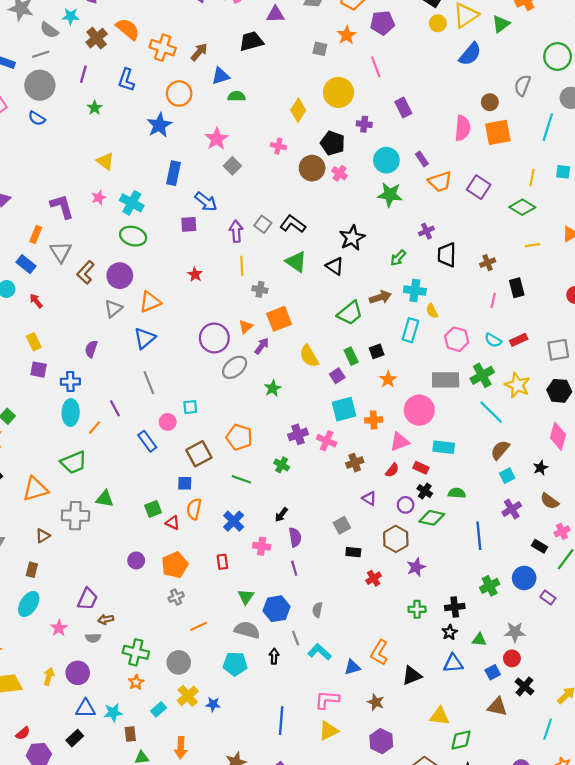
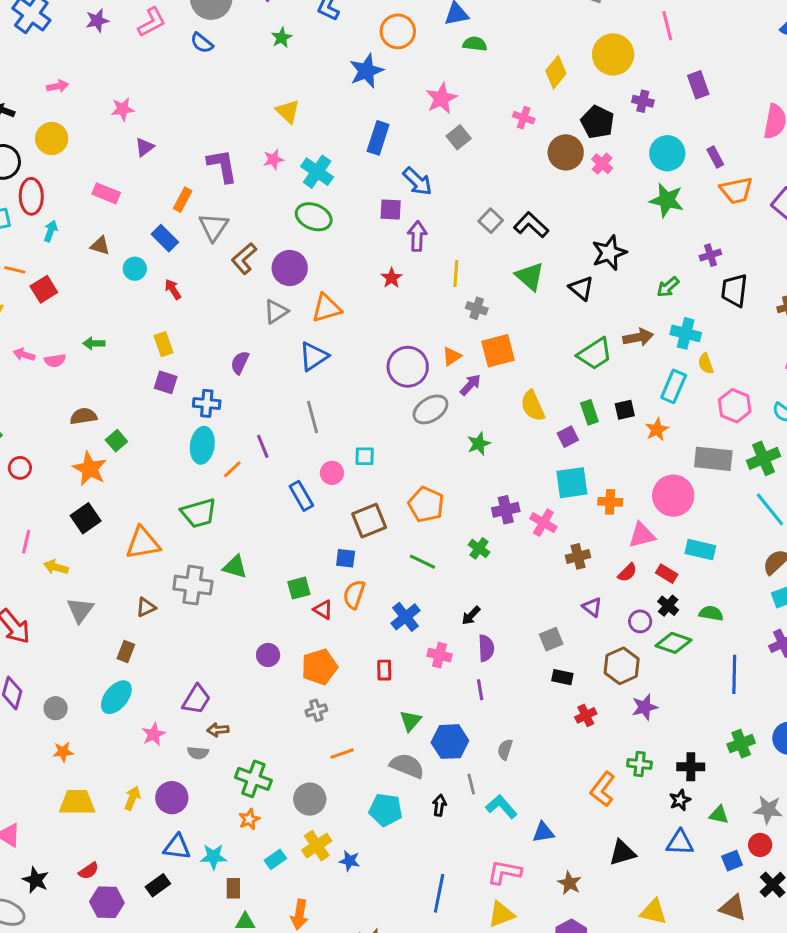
purple arrow: (236, 231) -> (417, 236), moved
orange star: (388, 379) -> (657, 430), moved
orange L-shape: (379, 652) -> (603, 789), moved

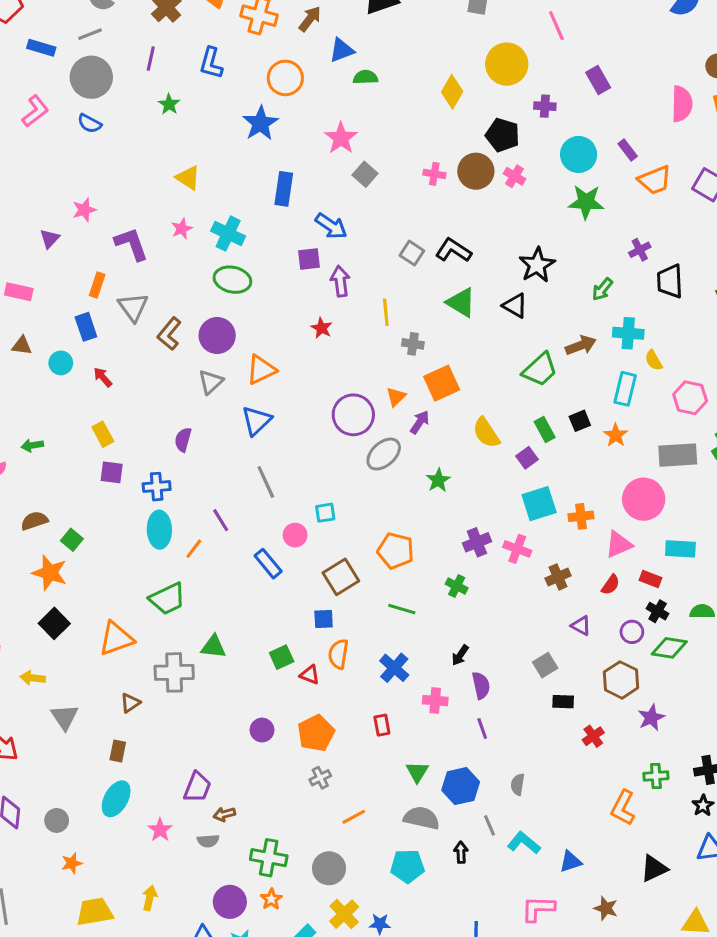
pink star: (123, 109) -> (84, 210), moved
pink cross: (524, 118) -> (434, 174), moved
blue rectangle: (165, 238) -> (86, 327), turned 36
purple circle: (172, 798) -> (230, 902), moved

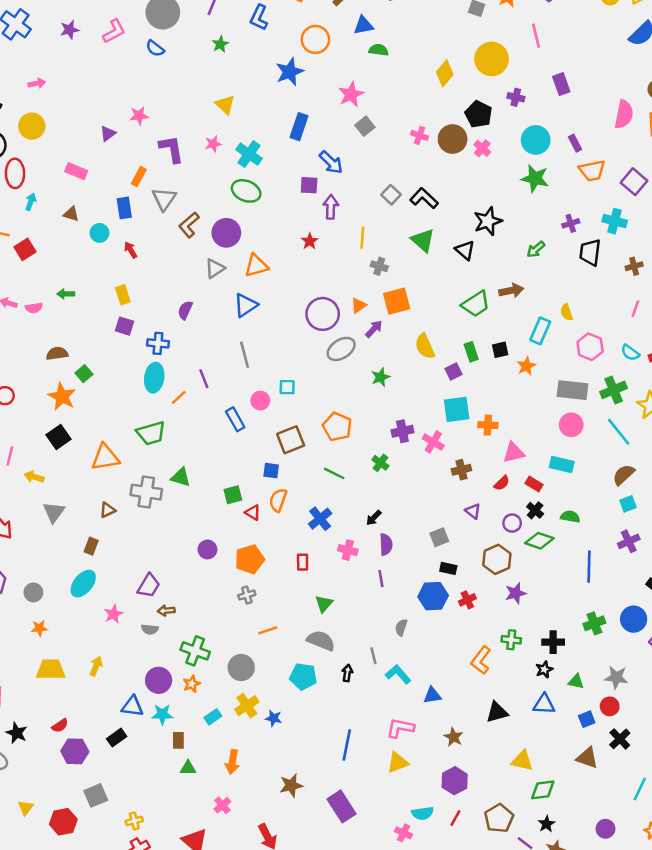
cyan cross: (628, 333) -> (615, 221), moved
pink circle: (644, 499) -> (571, 425), moved, size x0.7
blue hexagon: (461, 786) -> (433, 596), moved

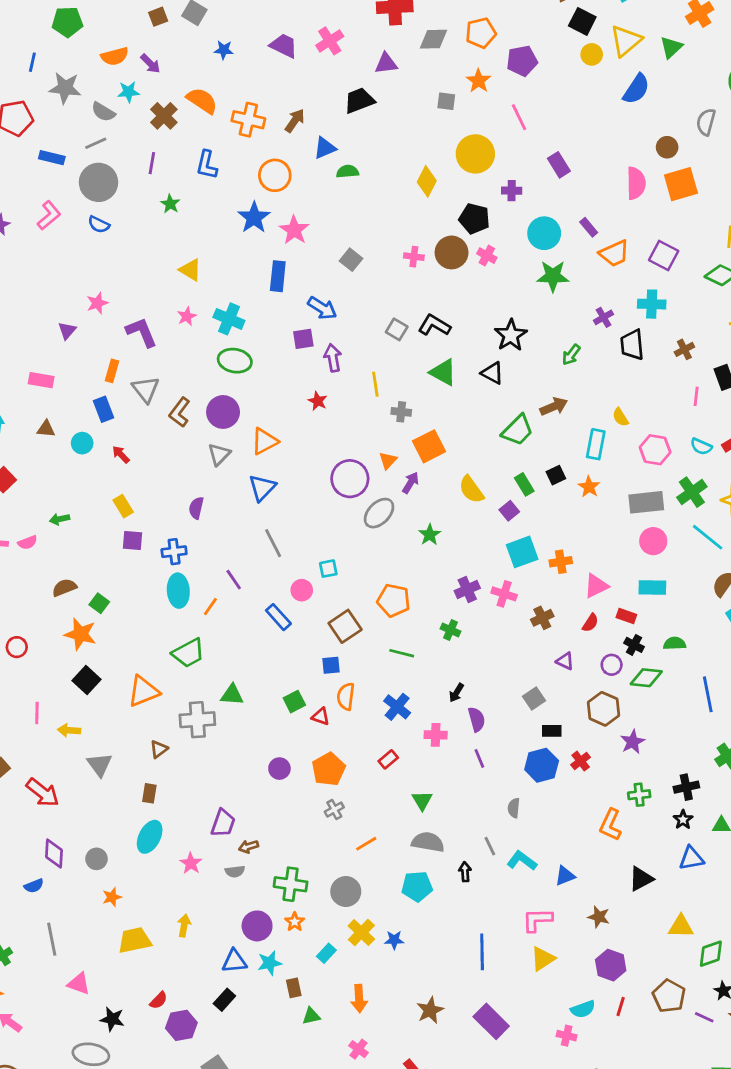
pink star: (351, 94) -> (294, 230), moved
red rectangle: (303, 562) -> (388, 759), turned 63

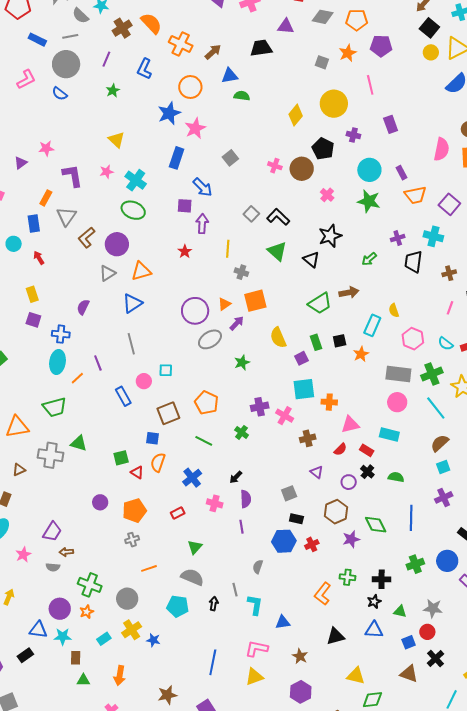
pink cross: (487, 256) -> (327, 195), moved
green diamond: (646, 678) -> (376, 525), moved, turned 45
cyan L-shape: (522, 861) -> (255, 605), turned 50

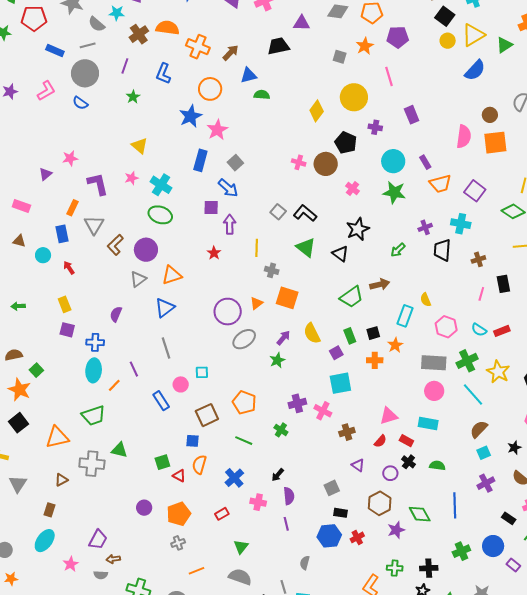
orange semicircle: (151, 23) -> (168, 28), turned -35
gray square: (230, 158) -> (235, 163), moved
orange square: (255, 301) -> (287, 298), turned 35
purple arrow: (237, 323) -> (283, 338), moved
orange cross: (329, 402) -> (375, 360), moved

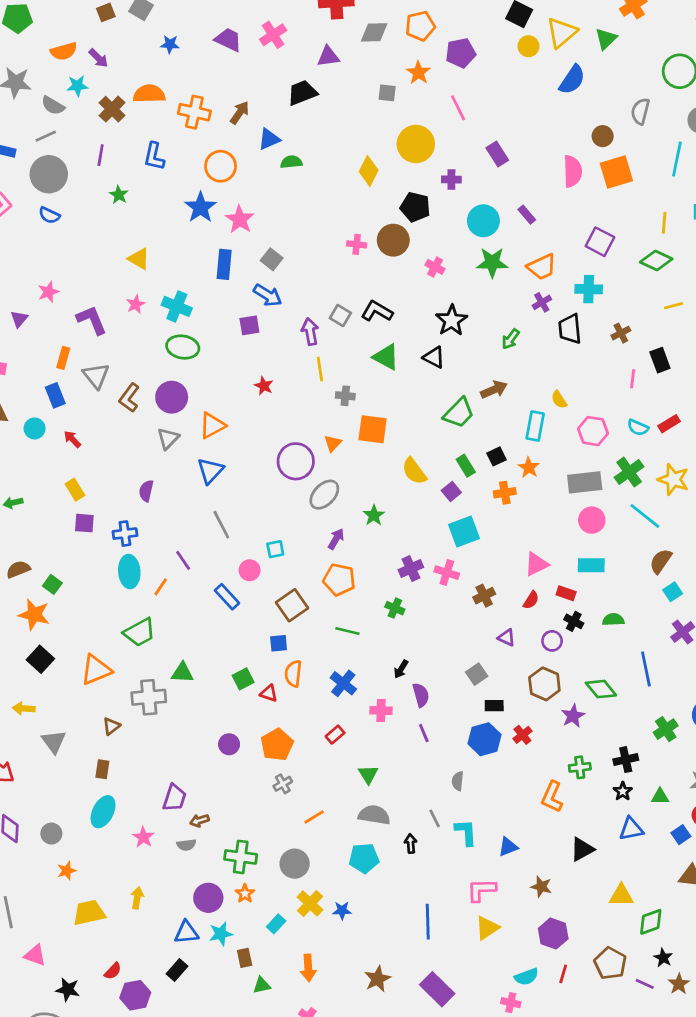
orange trapezoid: (440, 184) -> (542, 267), moved
purple arrow: (230, 224) -> (310, 332), moved
purple arrow: (283, 338) -> (336, 539), moved

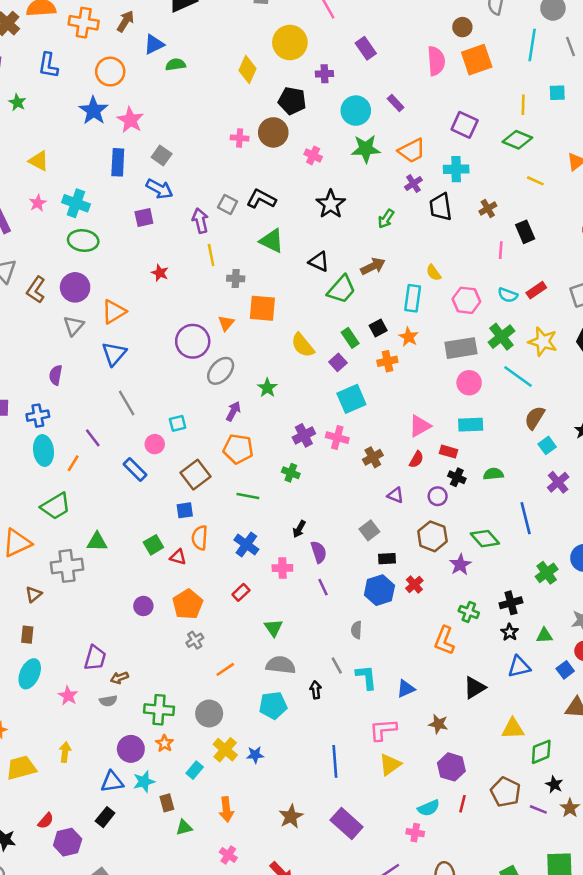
yellow line: (673, 306) -> (535, 181), turned 42
black triangle: (434, 357) -> (319, 262), moved
green cross: (580, 767) -> (469, 612), turned 30

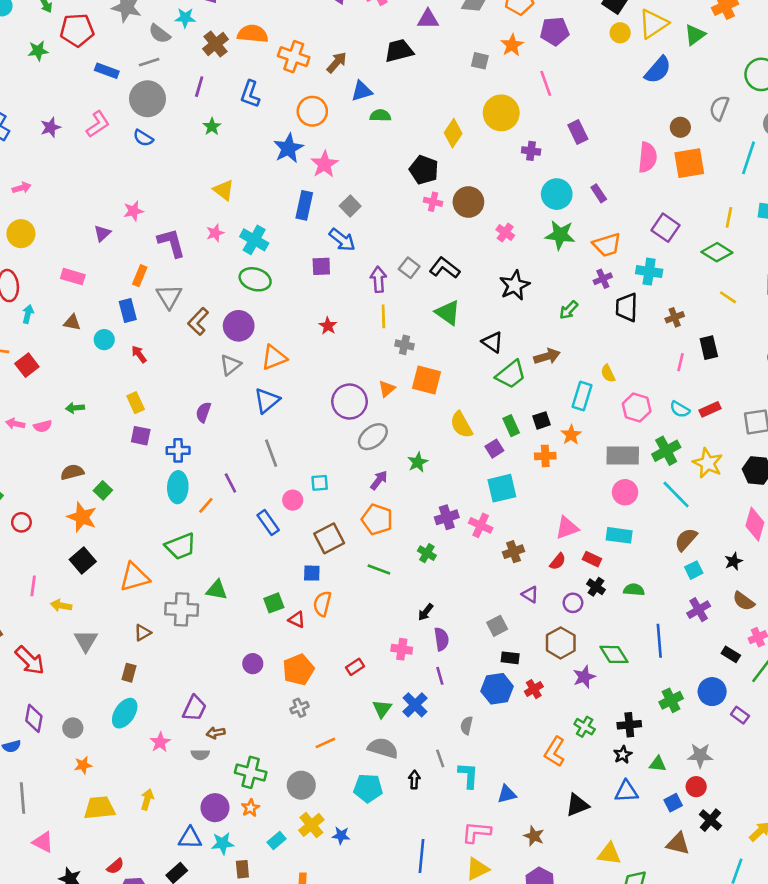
black pentagon: (292, 101) -> (424, 170), moved
blue cross: (246, 545) -> (415, 705), moved

